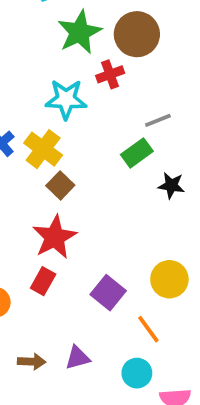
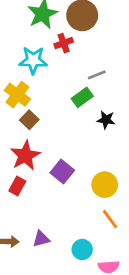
purple square: (108, 293) -> (62, 171), moved
orange line: (148, 329) -> (110, 219), moved

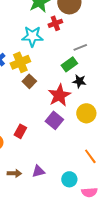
yellow cross: (17, 95) -> (20, 62), turned 30
black star: (106, 120) -> (79, 81), moved
red star: (25, 156) -> (59, 95), moved
yellow circle: (105, 185) -> (86, 113), moved

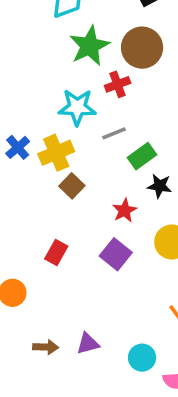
gray line: (80, 47) -> (114, 133), moved
red star: (59, 95) -> (125, 210), size x0.6
red rectangle: (20, 131) -> (56, 253), moved

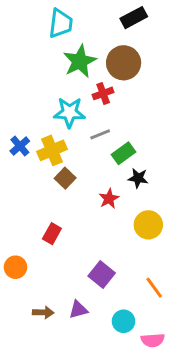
purple square: (116, 254) -> (102, 274), moved

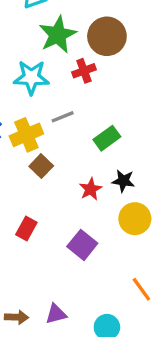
cyan star: (70, 112) -> (31, 77), moved
gray line: (100, 134) -> (63, 117), moved
black star: (138, 178) -> (123, 181), moved
purple square: (102, 274) -> (82, 245), moved

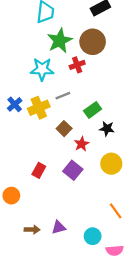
brown square: (41, 166) -> (64, 129), moved
black star: (123, 181) -> (107, 129), moved
purple square: (82, 245) -> (73, 170), moved

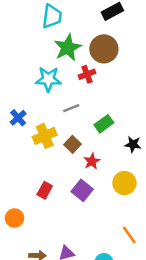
yellow cross: (39, 108) -> (45, 136), moved
black star: (107, 129) -> (133, 144), moved

